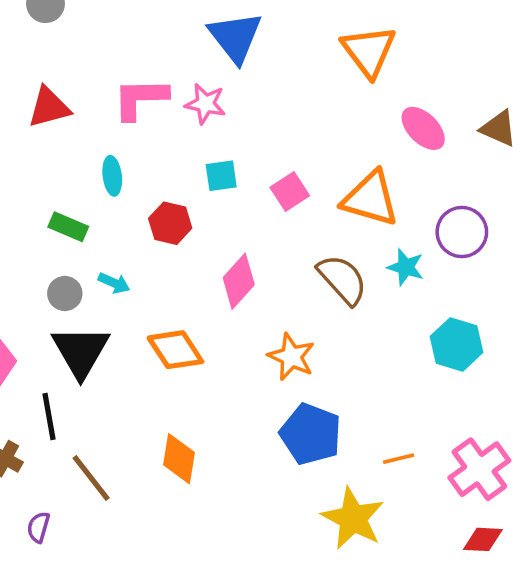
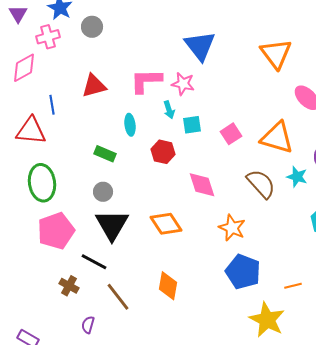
pink diamond: (239, 281) -> (202, 185), turned -60
cyan arrow: (114, 283) -> (169, 110), moved, turned 48
black line: (49, 416) -> (94, 262), turned -52

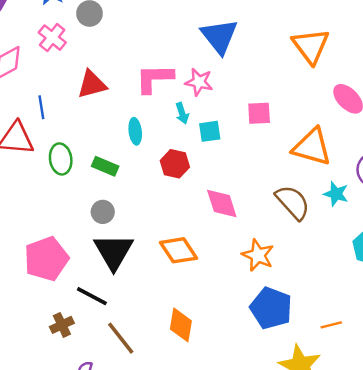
pink cross: (48, 37) -> (52, 38), moved, turned -35
pink square: (231, 134) -> (259, 113), moved, turned 30
green ellipse: (42, 183) -> (61, 159), moved, size x0.7
brown cross: (69, 286) -> (62, 325), turned 36

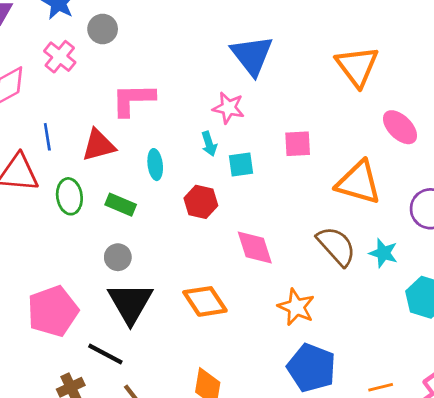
pink L-shape: (154, 78) -> (133, 100), moved
red triangle: (92, 84) -> (98, 145), moved
cyan star: (336, 194) -> (383, 253), moved

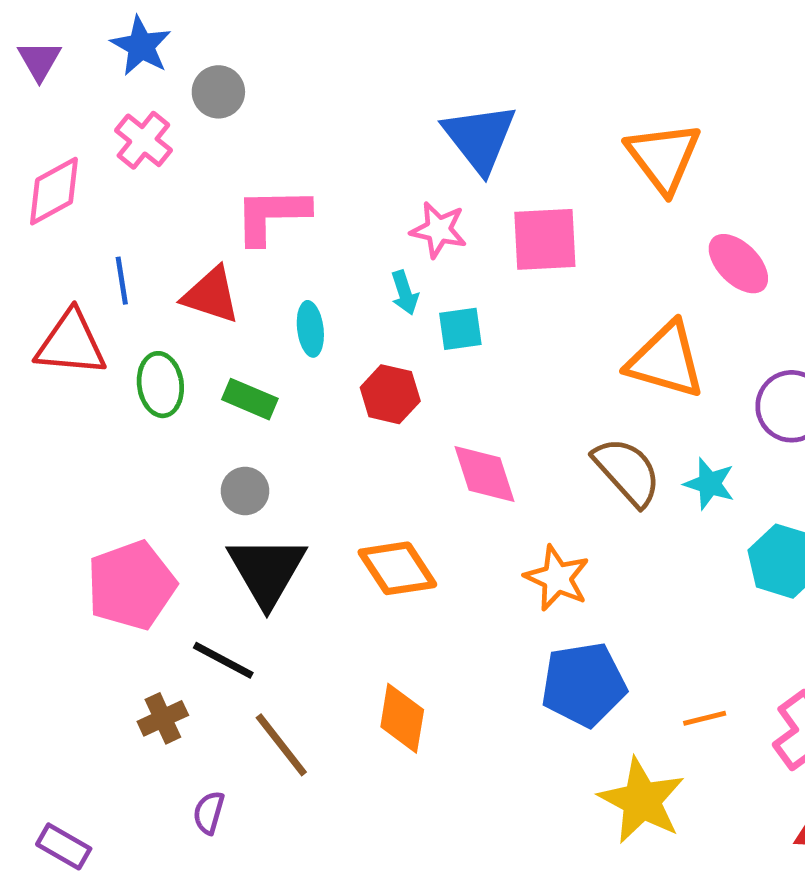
pink square: (298, 144) -> (545, 239), moved, size x1.4
red triangle: (98, 145) -> (211, 295), turned 33
blue pentagon: (311, 368) -> (584, 684), turned -30

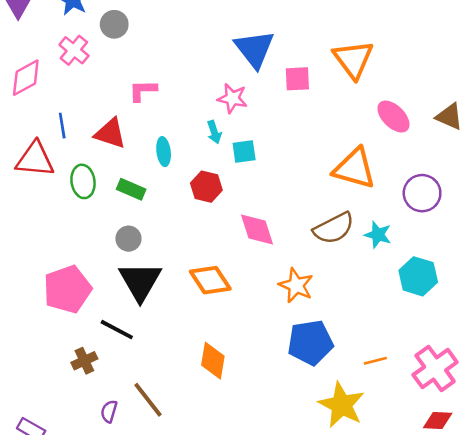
pink L-shape: (272, 215) -> (143, 91), size x0.7
pink square: (545, 239) -> (297, 79), moved, size x0.7
brown semicircle: (627, 472) -> (334, 228), turned 105
brown line: (281, 745) -> (148, 400), moved

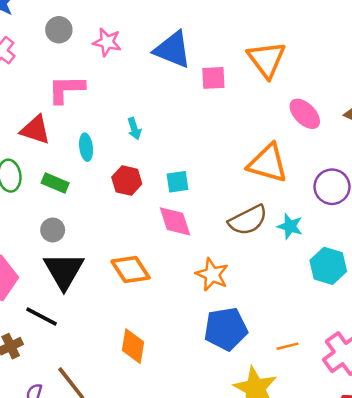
gray circle: (114, 24) -> (59, 30), moved
blue triangle: (254, 49) -> (173, 50), turned -30
pink L-shape: (143, 91) -> (66, 89), size x1.4
pink star: (232, 98) -> (107, 42), moved
cyan square: (244, 152) -> (178, 182), moved

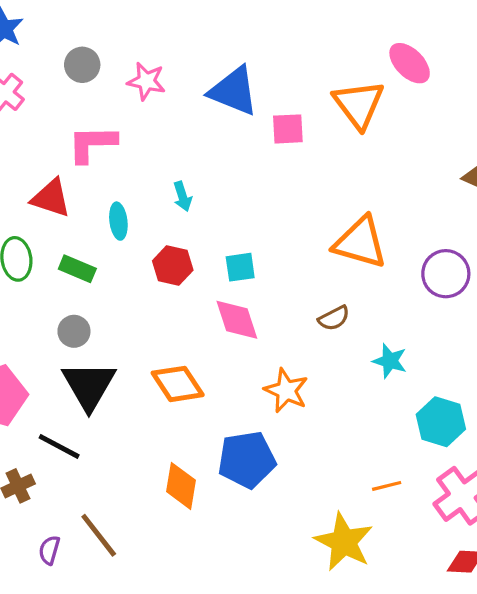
pink ellipse: (305, 114) -> (410, 63), moved
brown semicircle: (248, 220) -> (334, 318), size x0.6
cyan star: (290, 226) -> (390, 361), moved
cyan hexagon: (328, 266) -> (441, 422), moved
blue pentagon: (226, 329) -> (247, 460), moved

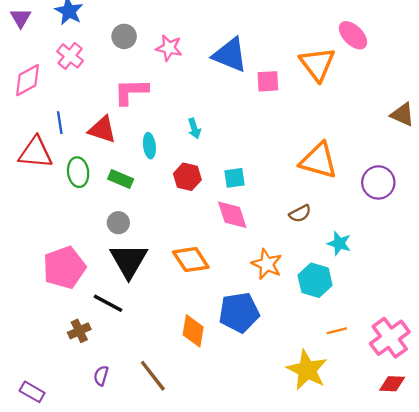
cyan hexagon: (441, 422) -> (315, 280), moved
brown line: (99, 535) -> (153, 376), moved

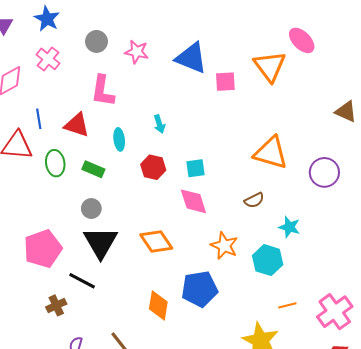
pink L-shape: (131, 92) -> (103, 91), turned -80

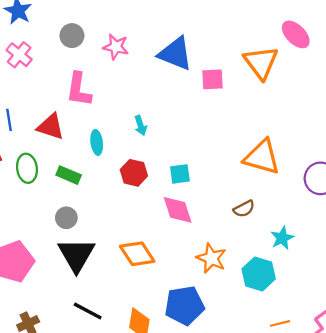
cyan star: (289, 227) -> (282, 238), turned 30
black line: (82, 281) -> (88, 311), moved

